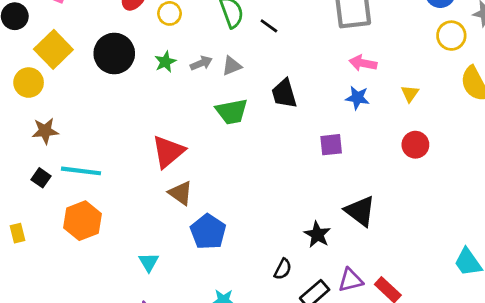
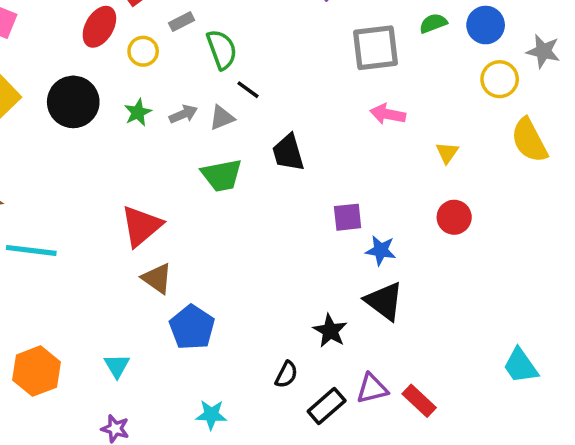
black line: (269, 26) -> (248, 90), moved
blue star: (357, 98) -> (381, 250), moved
orange hexagon: (82, 221) -> (37, 371), moved

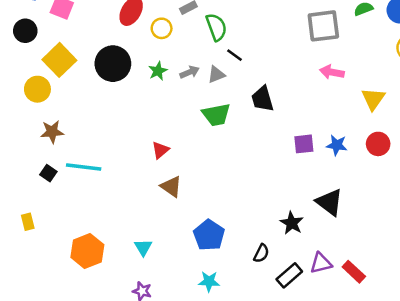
yellow triangle: (447, 153) -> (373, 99), size x1.5
red triangle: (141, 226) -> (160, 150), size x0.6
blue star: (381, 250) -> (337, 145), moved
blue pentagon: (192, 327) -> (209, 235), moved

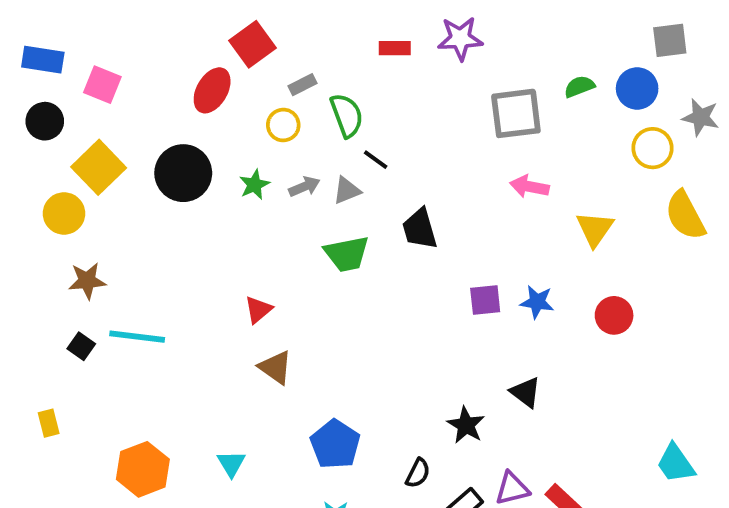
yellow circle: (162, 28) -> (283, 125), moved
red circle: (378, 144) -> (614, 315), moved
black triangle: (329, 202) -> (526, 392), size x0.7

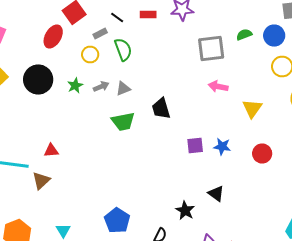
black line: (376, 160) -> (117, 18), moved
red triangle: (258, 310) -> (51, 150), moved, turned 35
brown triangle: (276, 367) -> (41, 180), moved, turned 42

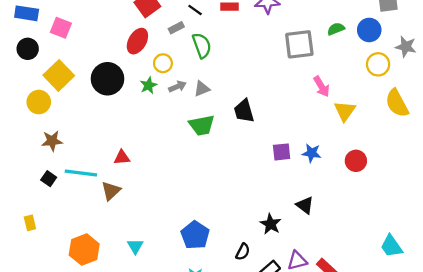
red ellipse: (53, 36) -> (137, 41), moved
yellow circle: (90, 54) -> (163, 63), moved
pink arrow: (218, 86) -> (322, 87), moved, turned -132

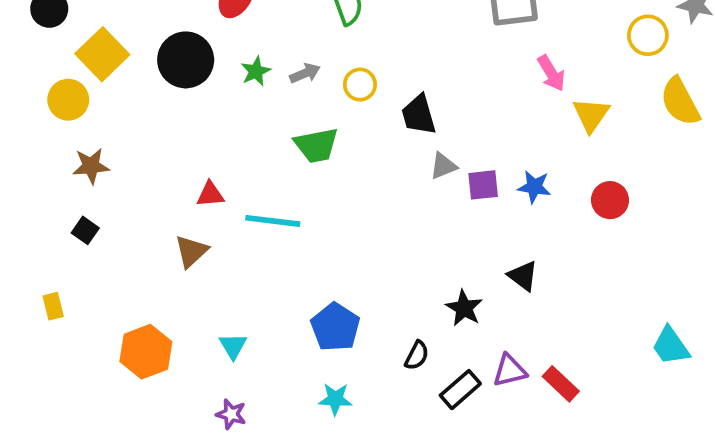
yellow circle: (163, 63) -> (360, 85), moved
gray triangle: (202, 89) -> (443, 166), moved
green trapezoid: (202, 125) -> (316, 145), moved
cyan line: (81, 173) -> (273, 221), moved

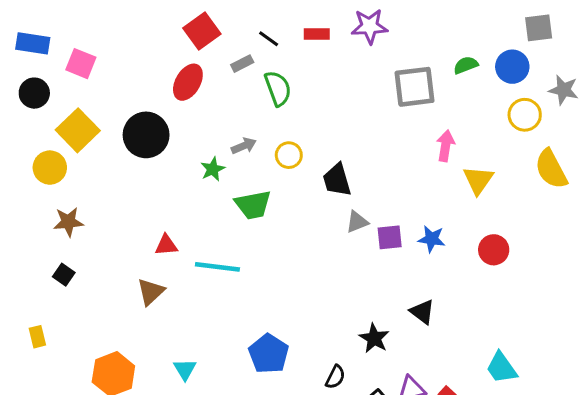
green star: (256, 71) -> (213, 169), moved
pink arrow: (551, 73) -> (446, 146), turned -140
cyan trapezoid: (671, 346) -> (501, 368), moved

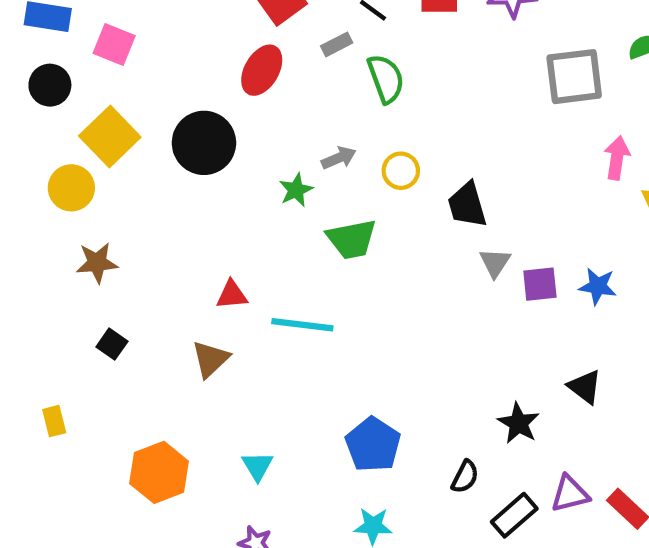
gray triangle: (357, 222) -> (495, 263), turned -35
black square: (64, 275) -> (112, 344), moved

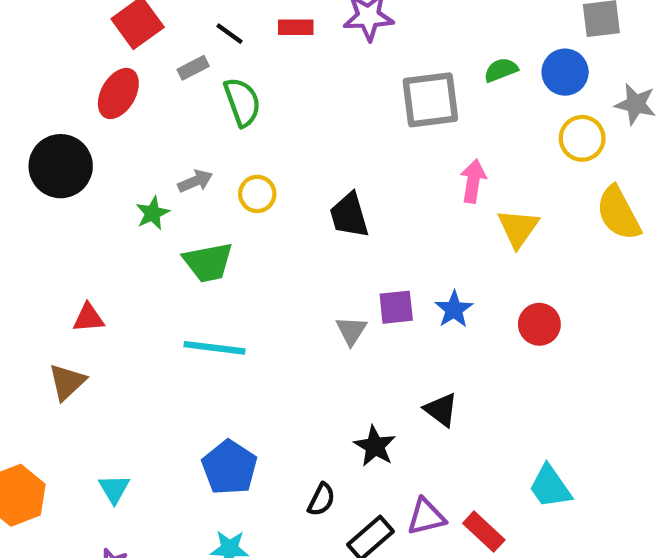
black trapezoid: (467, 205) -> (349, 215), moved
gray triangle: (495, 263) -> (351, 331), moved
blue star: (598, 286) -> (454, 309), turned 30
cyan line: (302, 325) -> (215, 348), moved

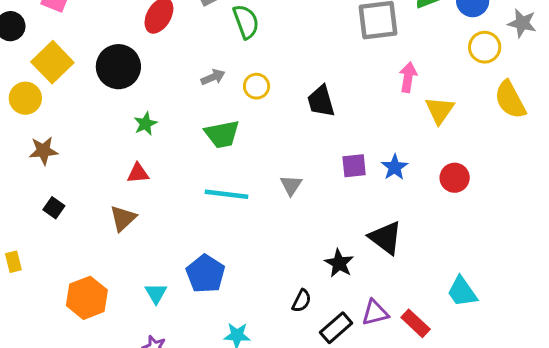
green star: (153, 213) -> (145, 124), moved
gray triangle: (351, 331) -> (291, 185), moved
black triangle: (441, 410) -> (386, 238), size x1.4
blue pentagon: (229, 467) -> (205, 274), moved

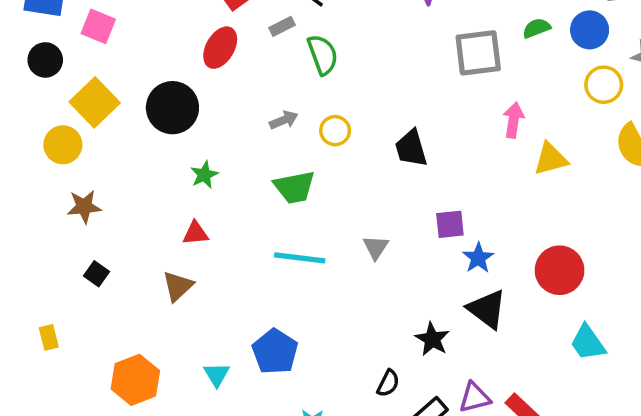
yellow triangle: (440, 110) -> (551, 159), turned 40
blue star: (395, 167) -> (478, 258), moved
red circle: (455, 178) -> (560, 270), moved, size x1.4
cyan trapezoid: (462, 292) -> (588, 343), moved

